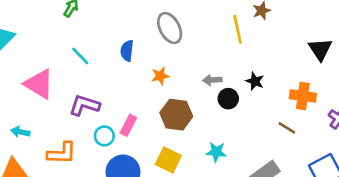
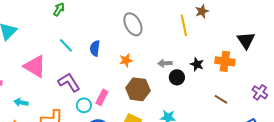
blue semicircle: (127, 51) -> (95, 48), moved
orange cross: (303, 96) -> (225, 61), moved
purple L-shape: (84, 105) -> (69, 82), turned 40

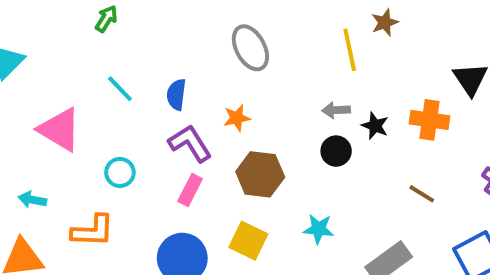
gray arrow: (165, 63) -> (336, 110), moved
purple L-shape: (69, 82) -> (190, 143), moved
cyan circle: (84, 105) -> (120, 172), moved

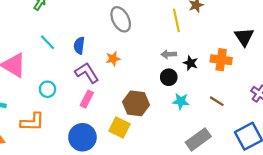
brown hexagon: (260, 174) -> (136, 103), moved
cyan star: (319, 229) -> (181, 101), moved

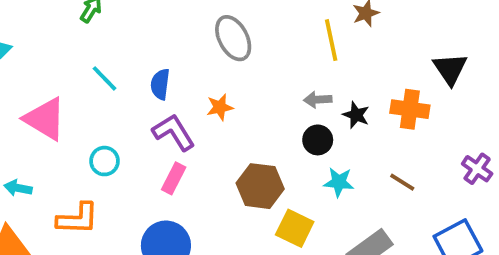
yellow square: (120, 127) -> (295, 228), moved

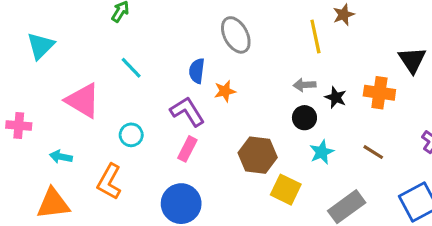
blue semicircle: (160, 84) -> (197, 71), moved
cyan star: (339, 182) -> (322, 152), turned -30
orange L-shape: (78, 219) -> (109, 182), turned 117

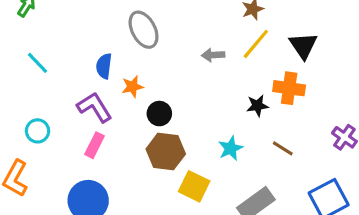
yellow line: (315, 37) -> (256, 44), moved, turned 52
black triangle: (412, 60) -> (303, 46), moved
gray arrow: (304, 85) -> (213, 55), moved
black star: (336, 97) -> (257, 106), moved, turned -30
black circle: (304, 118) -> (159, 114), moved

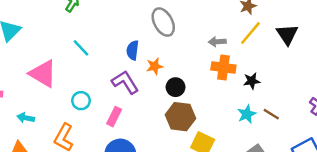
orange cross: (289, 88) -> (223, 67), moved
pink rectangle: (94, 145) -> (114, 117), moved
cyan star: (231, 148) -> (247, 114), moved

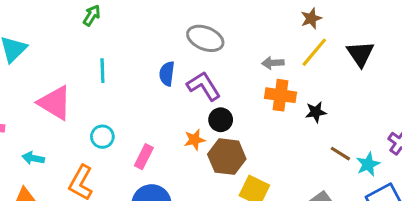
gray ellipse: (163, 22) -> (205, 38), turned -40
cyan line: (81, 48) -> (102, 71), turned 42
orange star: (155, 66) -> (195, 140), moved
purple L-shape: (125, 82) -> (204, 86), moved
cyan star: (247, 114) -> (368, 164), moved

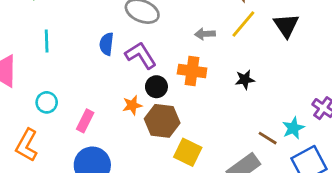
orange cross: (281, 95) -> (192, 71), moved
brown line: (340, 154) -> (268, 138), moved

